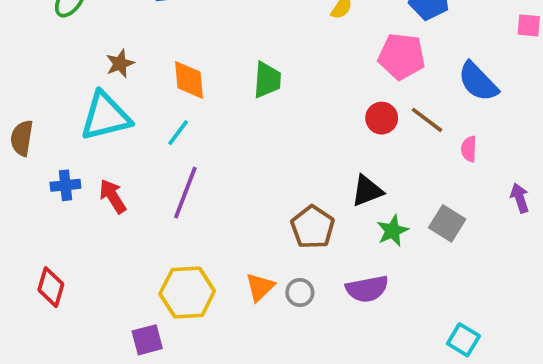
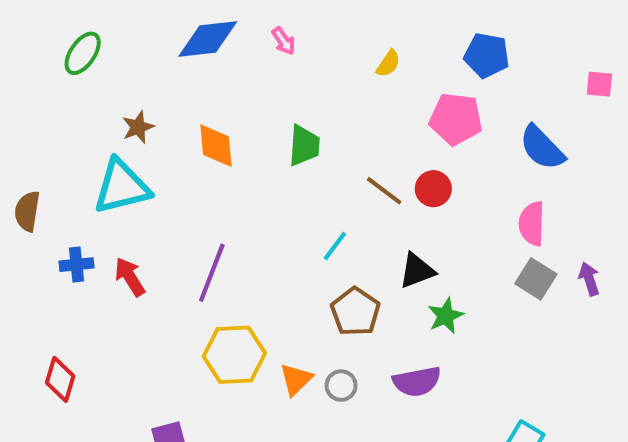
brown line: (427, 120) -> (384, 191), moved
cyan line: (178, 133) -> (335, 246), moved
pink semicircle: (469, 149) -> (532, 224), size x1.5
gray square: (447, 223) -> (536, 279), moved
yellow hexagon: (187, 293) -> (234, 355), moved

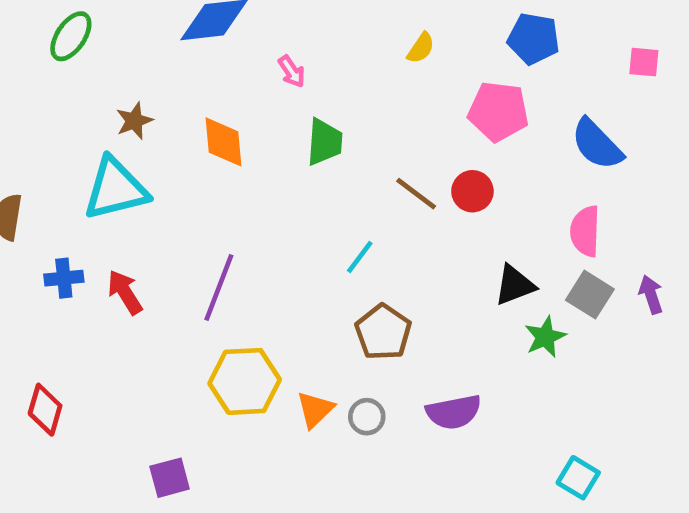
pink arrow: (284, 41) -> (292, 71), moved
pink square: (599, 84) -> (644, 62), moved
black triangle: (417, 271) -> (515, 285), moved
green star: (446, 316) -> (545, 337), moved

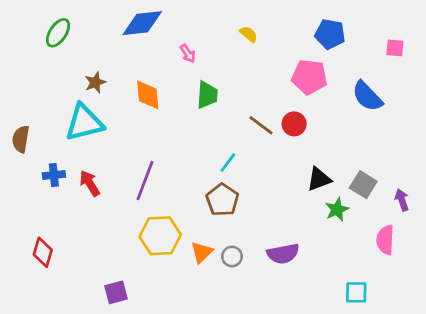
yellow semicircle: (421, 48) -> (249, 34), moved, turned -84
pink semicircle: (585, 231) -> (385, 240), moved
purple arrow: (651, 295) -> (402, 200), moved
brown pentagon: (383, 332) -> (222, 200), moved
cyan square: (578, 478) -> (356, 292), turned -30

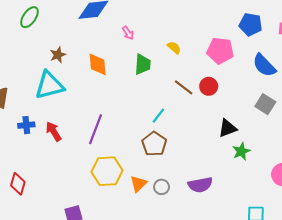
yellow semicircle: (249, 34) -> (174, 48), moved
blue pentagon: (330, 34) -> (251, 24), moved
gray square: (363, 185) -> (265, 104), moved

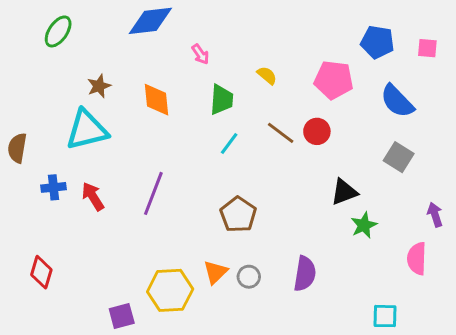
cyan line: (158, 116) -> (229, 143), moved
yellow hexagon: (107, 171) -> (170, 290), moved
purple semicircle: (200, 185) -> (305, 274), turned -70

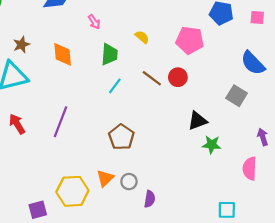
blue semicircle: (397, 101) -> (253, 63), moved
green star: (364, 225) -> (212, 145), turned 30
purple semicircle: (305, 274) -> (150, 199), moved, size x0.7

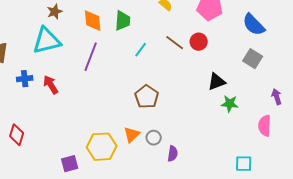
green trapezoid: (109, 54) -> (123, 21), moved
blue semicircle: (253, 63) -> (254, 25), moved
purple line: (61, 122) -> (91, 57), moved

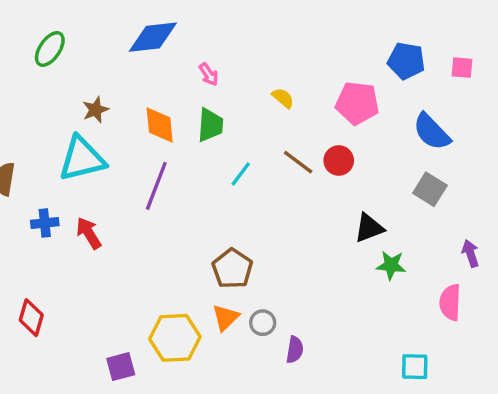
brown pentagon: (147, 97) -> (232, 269), moved

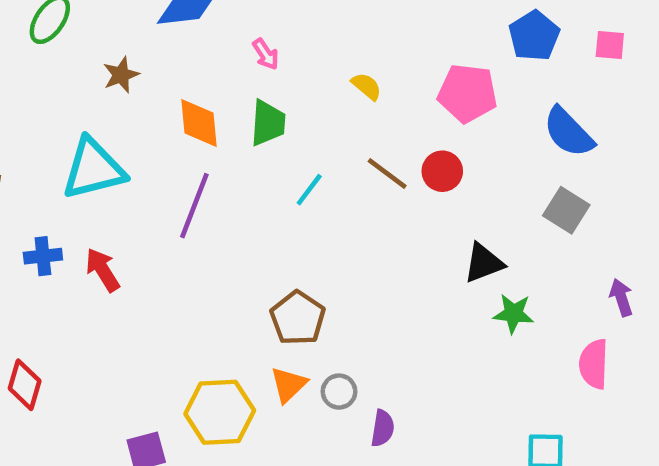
blue pentagon: (406, 61) -> (534, 36), turned 30
brown star: (95, 110) -> (121, 75), moved

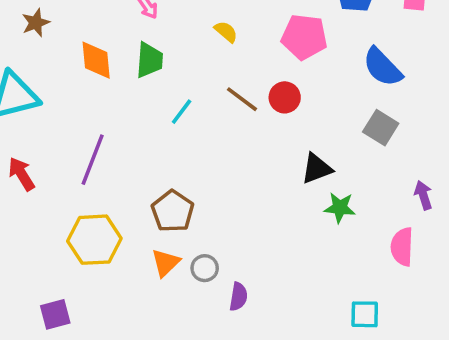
purple line: (194, 206) -> (93, 160), moved
yellow hexagon: (220, 412) -> (94, 240), moved

